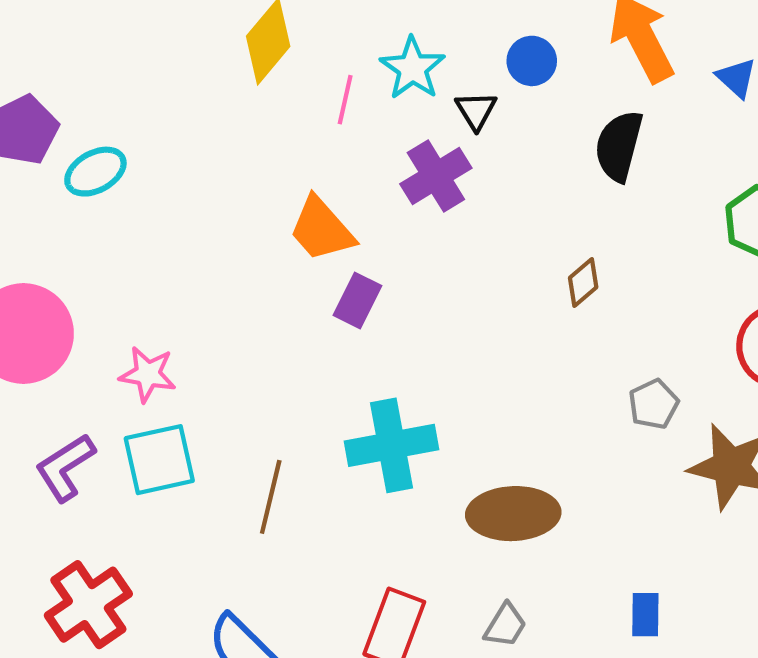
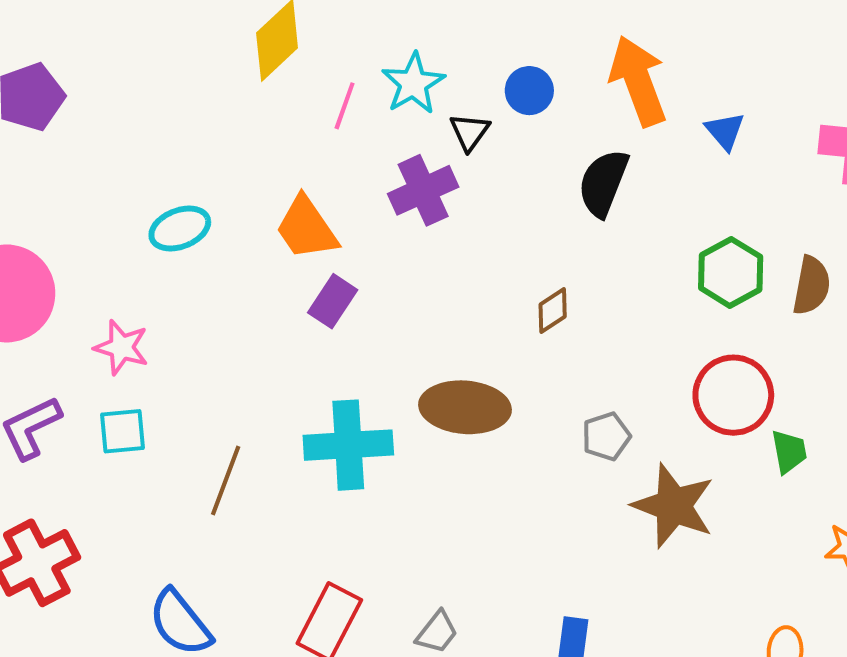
cyan ellipse: (95, 172) -> (180, 228), moved
cyan square: (159, 460) -> (122, 431), size x0.7
brown ellipse: (513, 514) -> (465, 407), moved

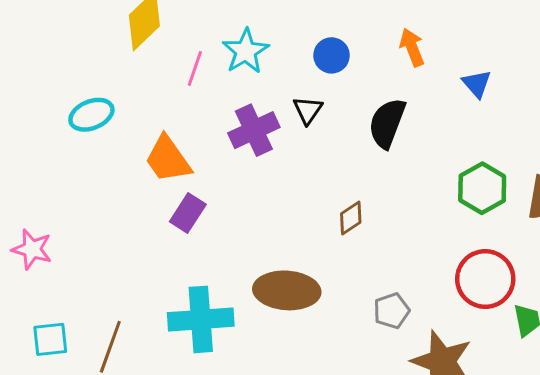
orange arrow: (638, 81) -> (412, 47), size x0.6
black triangle: (470, 132) -> (308, 110), moved
cyan ellipse: (180, 228) -> (91, 115), moved
cyan square: (122, 431) -> (50, 339), moved

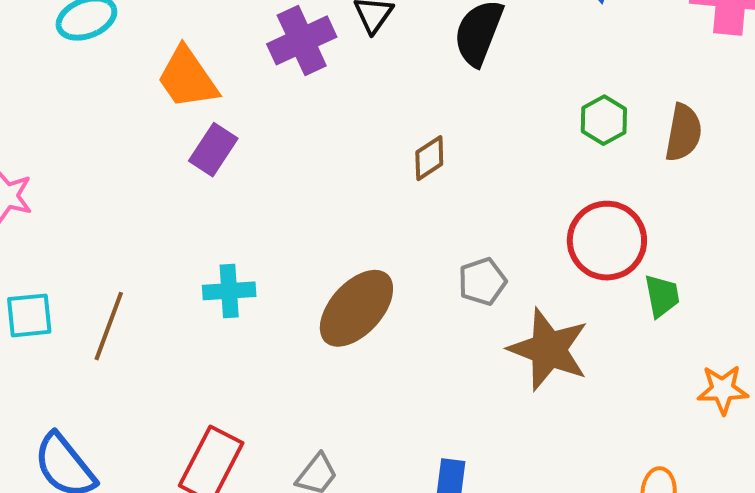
green hexagon: (482, 188) -> (604, 120), size x0.7
brown ellipse: (287, 290) -> (356, 308), moved, turned -52
cyan cross: (201, 319) -> (229, 291), size x0.6

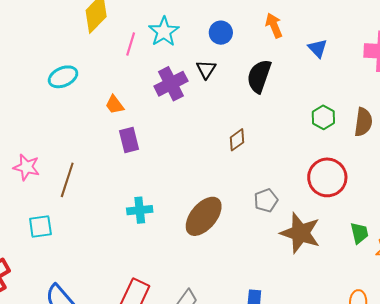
orange trapezoid: (187, 78) -> (115, 105), size x0.6
purple rectangle: (213, 150) -> (129, 140), turned -45
green trapezoid: (662, 296) -> (359, 233), moved
brown line: (109, 326) -> (67, 180), moved

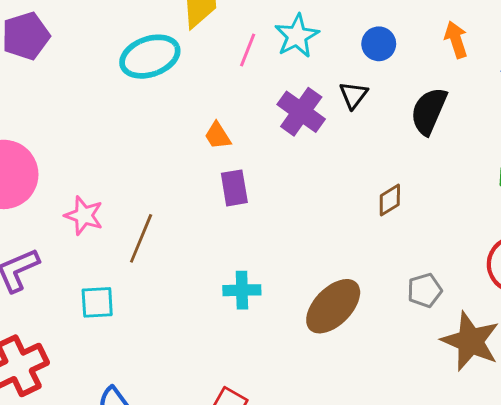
cyan ellipse: (63, 77) -> (150, 57), moved, size x1.4
purple cross: (171, 84) -> (301, 112), turned -32

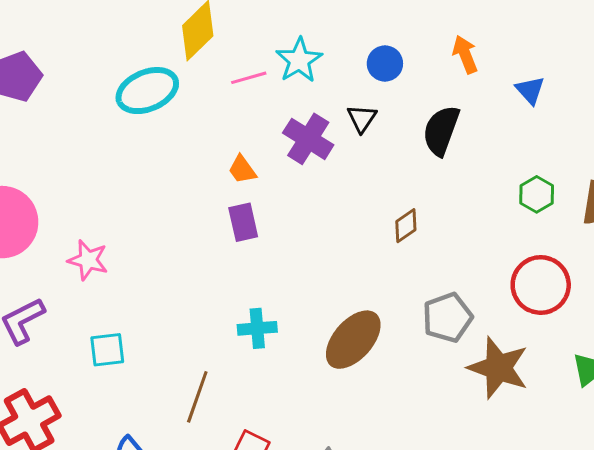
pink line: (248, 50) -> (249, 78), turned 56
orange trapezoid: (218, 136) -> (242, 170), moved
brown line: (141, 238) -> (197, 397), moved
gray pentagon: (425, 290) -> (448, 318), size x1.4

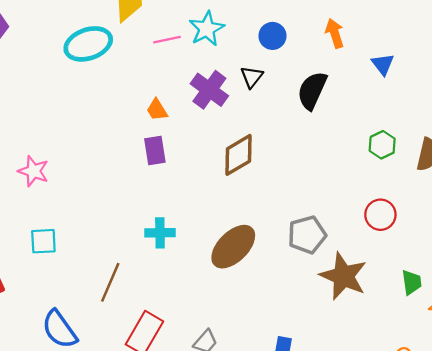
brown diamond: (406, 226) -> (239, 155), moved, size x1.6
red circle: (541, 285) -> (380, 215), size x0.7

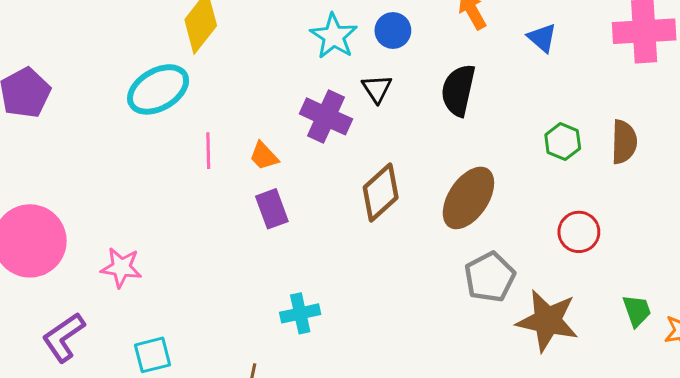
cyan star: (207, 29) -> (334, 36), moved
pink line: (167, 40) -> (208, 151), moved, turned -68
brown ellipse: (233, 247) -> (468, 198), moved

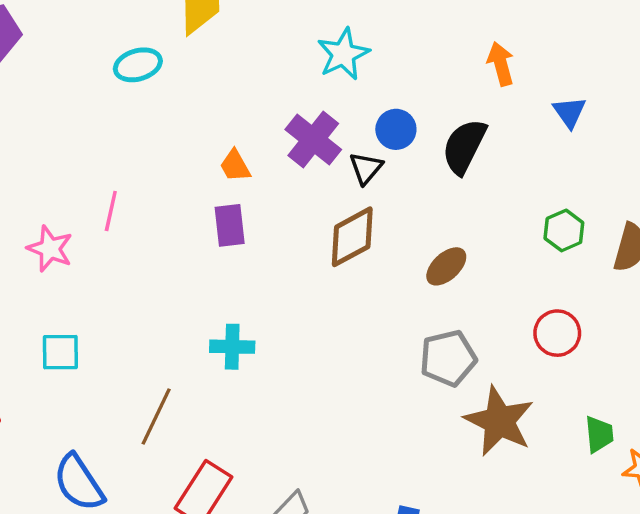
blue circle: (393, 30) -> (396, 129), moved
cyan ellipse: (158, 89) -> (138, 65), size x0.7
black triangle: (377, 89) -> (366, 168), moved
pink line: (208, 151) -> (111, 211), moved
brown ellipse: (468, 198) -> (446, 266), size x0.6

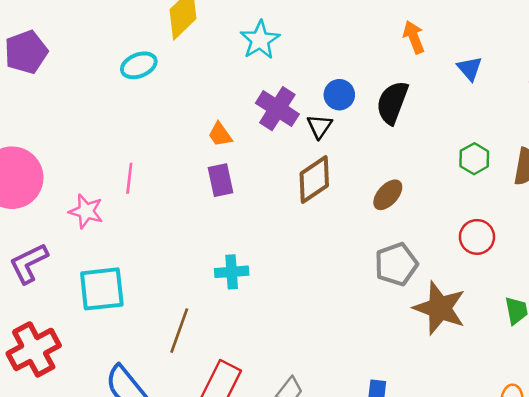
cyan star: (343, 54) -> (260, 40), moved
cyan square: (60, 352) -> (102, 289), size x1.5

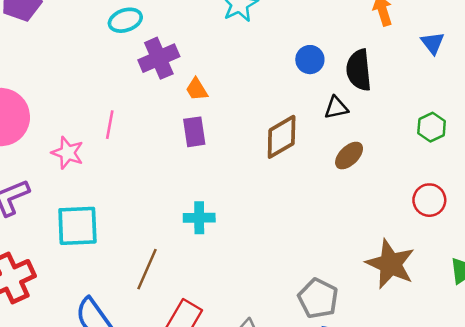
black semicircle: (392, 103) -> (359, 70), turned -30
purple cross: (277, 109) -> (159, 58), moved, turned 30
black triangle: (320, 126) -> (336, 108), moved, turned 40
gray pentagon: (396, 264) -> (318, 298), moved, turned -30

